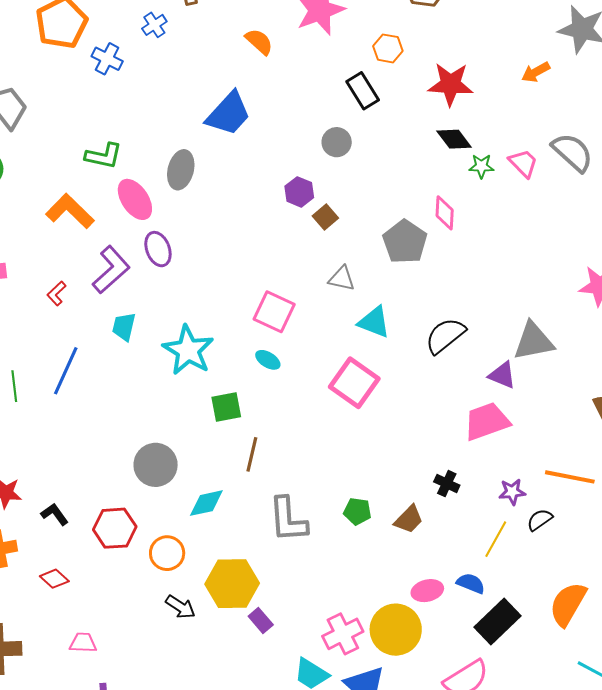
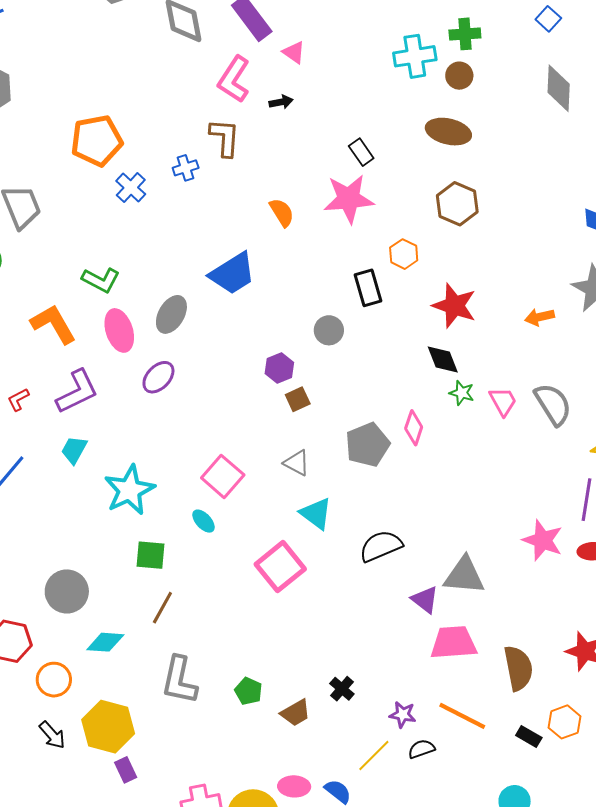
purple ellipse: (158, 249) -> (158, 377), moved, turned 48
pink trapezoid: (487, 421) -> (454, 643), moved

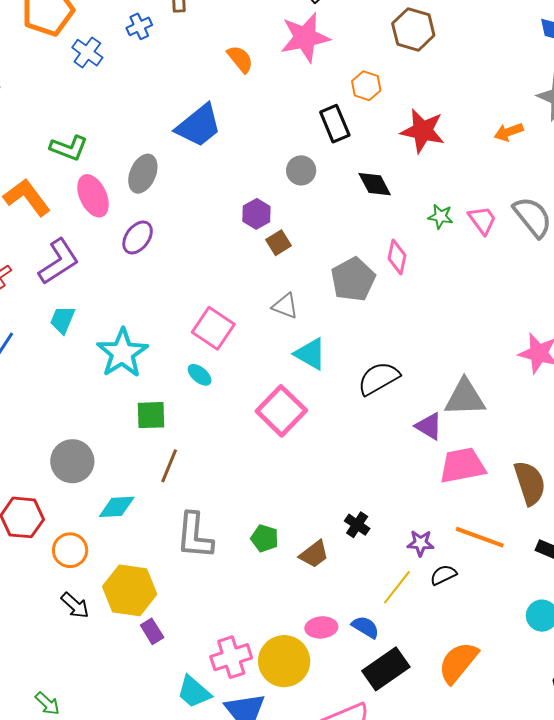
black diamond: (443, 359) -> (375, 184), moved

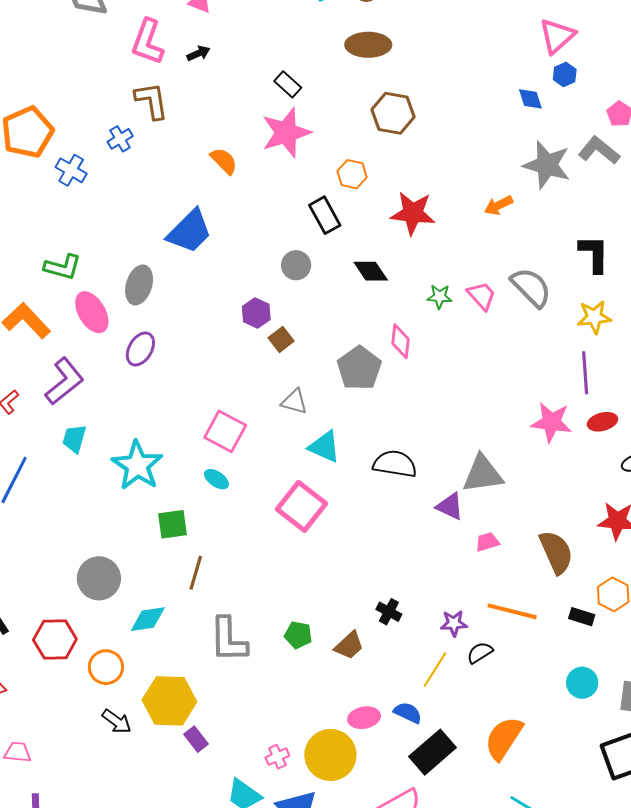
black semicircle: (379, 378) -> (395, 464), turned 45
pink trapezoid: (462, 466) -> (487, 542), size x0.5
pink cross: (231, 657) -> (277, 757), size x0.6

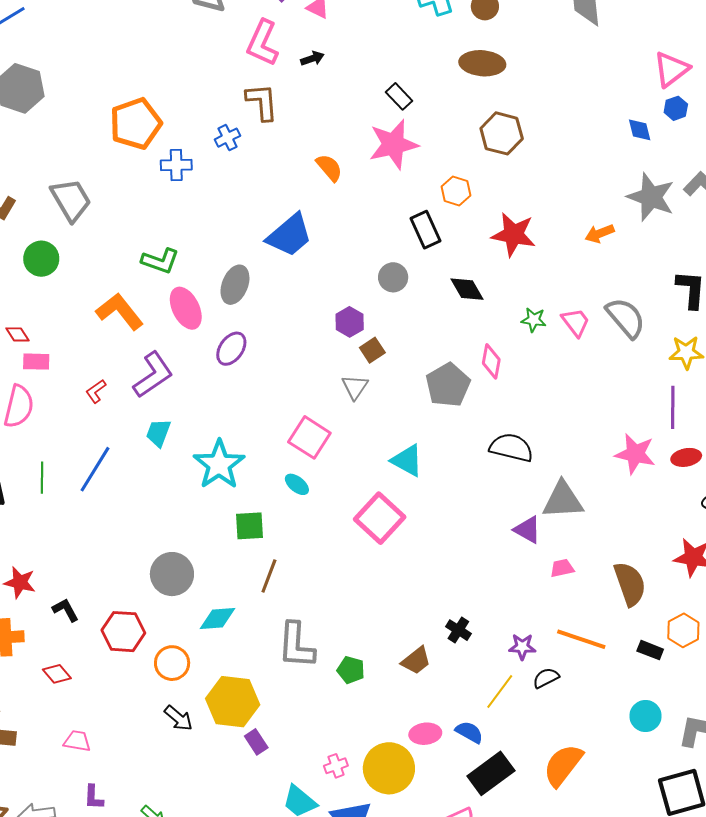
blue cross: (71, 170) -> (176, 165), turned -36
gray triangle: (294, 402) -> (355, 387), moved, turned 44
black semicircle: (395, 464) -> (511, 448), moved
green pentagon: (298, 635) -> (351, 670), moved

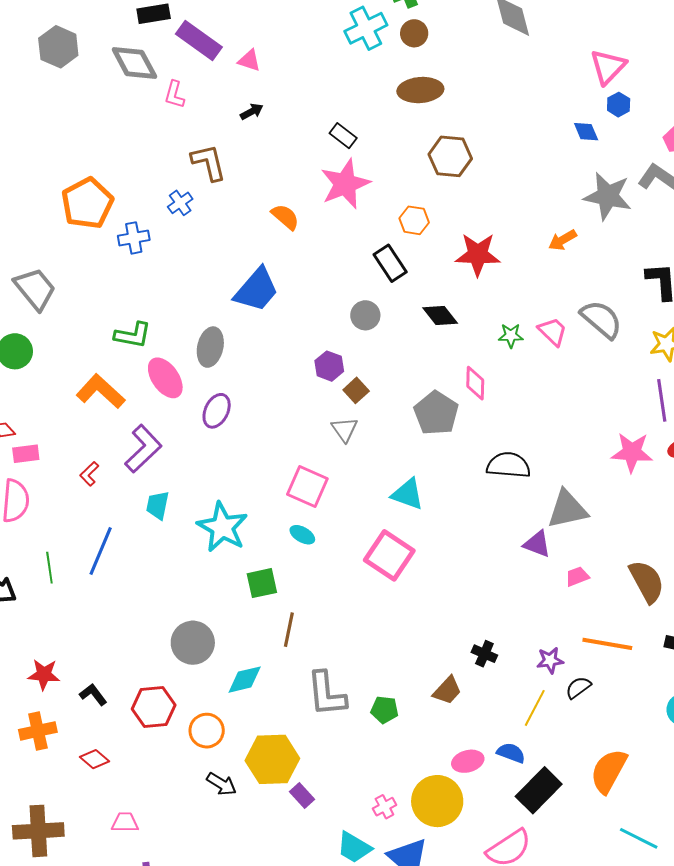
pink L-shape: (263, 43) -> (174, 95), moved, size x0.6

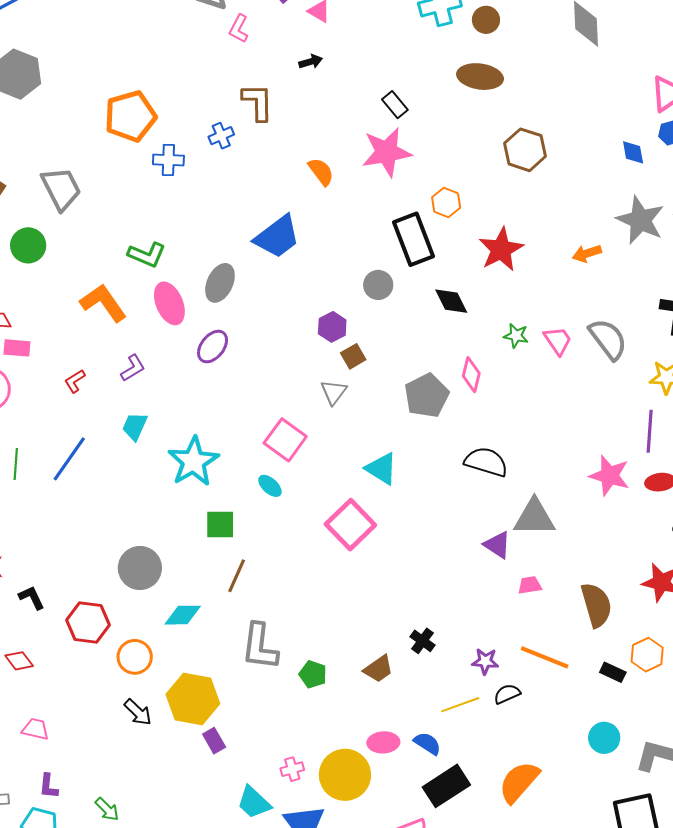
brown hexagon: (450, 156) -> (525, 150), moved
red star: (478, 254) -> (501, 249), turned 30
black rectangle: (390, 263) -> (413, 239), size x1.4
purple L-shape: (143, 449) -> (133, 368), size x0.6
yellow line: (535, 708) -> (460, 705), turned 30

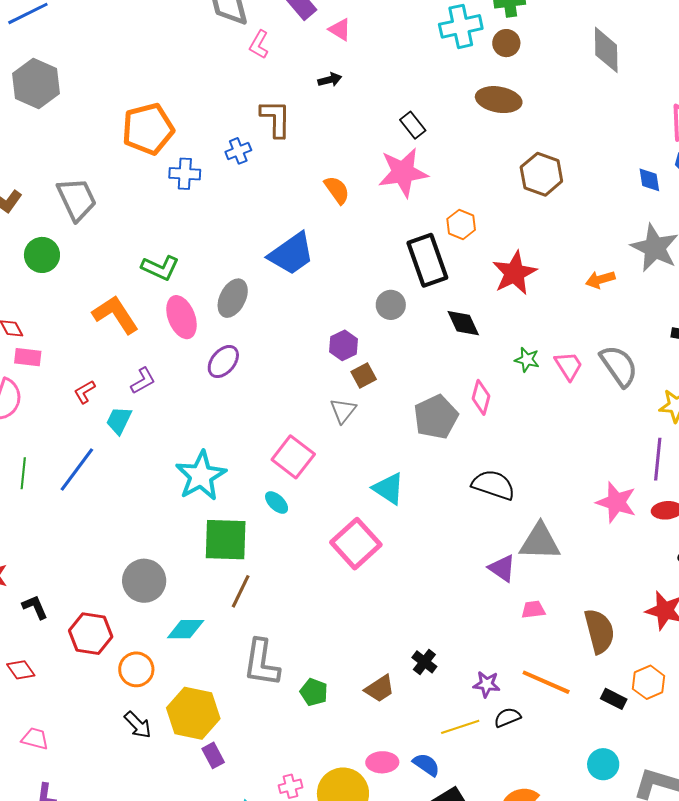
cyan trapezoid: (135, 426) -> (119, 420), moved
green square: (220, 524) -> (226, 540), size x1.5

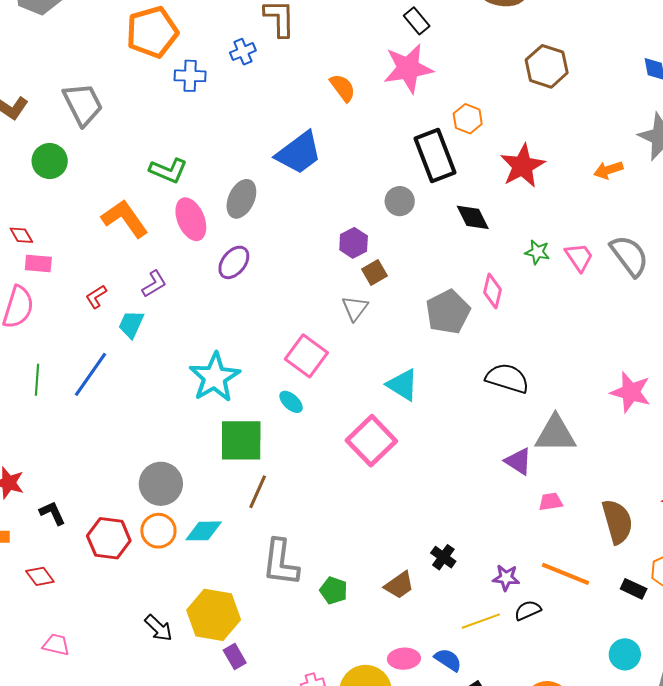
orange circle: (136, 669) -> (158, 531), moved

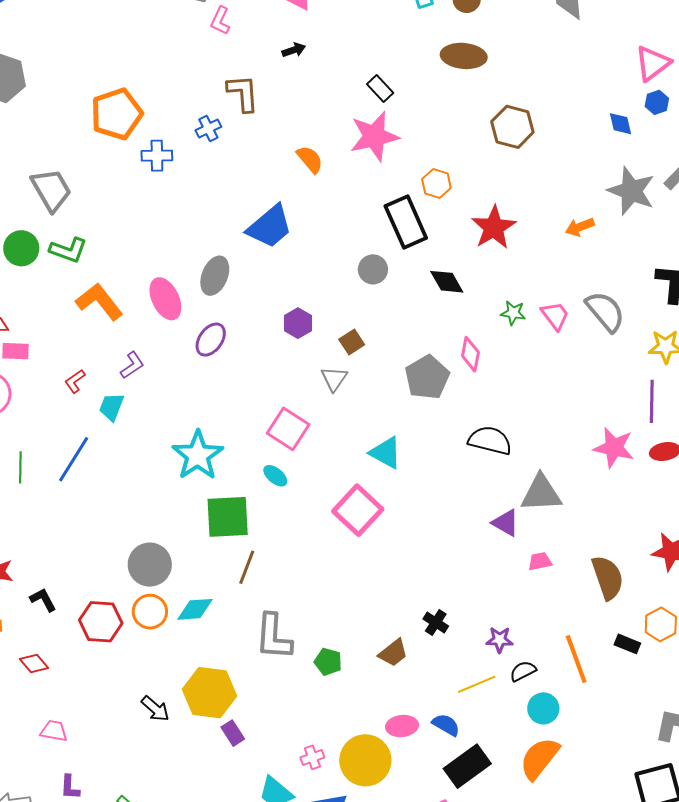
green L-shape: (168, 171) -> (68, 250), moved
purple hexagon: (354, 243) -> (298, 323), moved
orange line: (565, 574) -> (576, 659), moved, turned 51
cyan circle: (625, 654) -> (543, 708), moved

